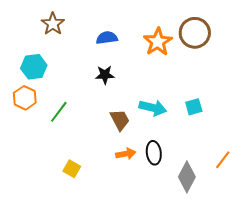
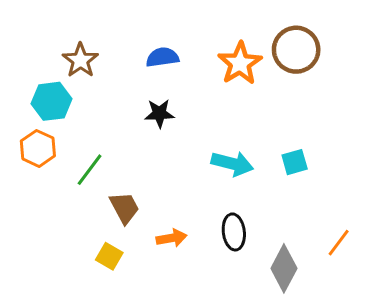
brown star: (53, 24) -> (80, 60), moved
brown trapezoid: (120, 120) -> (124, 208), moved
orange arrow: (126, 154) -> (172, 238), moved

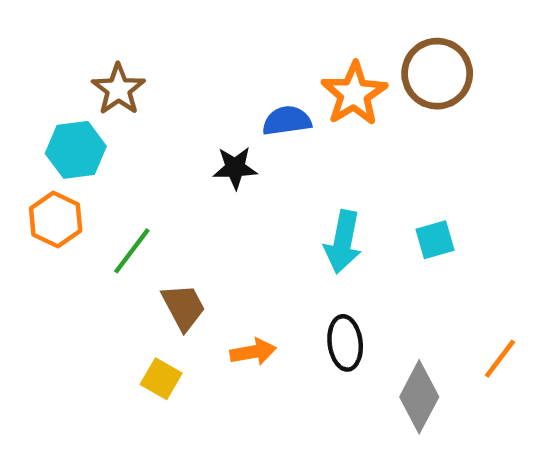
blue semicircle: (162, 57) -> (287, 121), moved
cyan arrow: (232, 164) -> (343, 242), turned 87

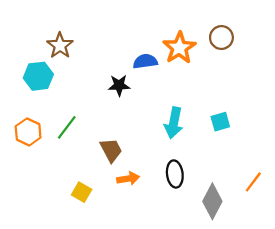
brown circle: (437, 74) -> (221, 38), size x0.7
orange hexagon: (56, 219) -> (28, 132), moved
brown trapezoid: (184, 307) -> (111, 150), moved

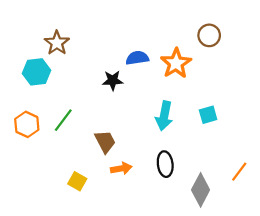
orange star: (179, 48) -> (176, 63), moved

